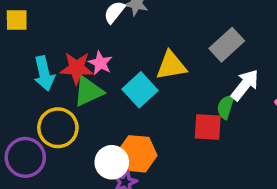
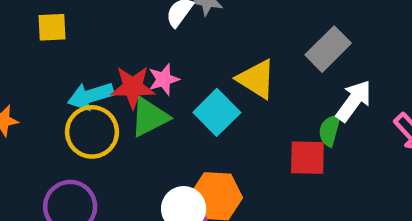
pink star: (100, 63) -> (164, 79), turned 30
yellow triangle: (171, 65) -> (256, 79), turned 44
cyan arrow: (44, 73) -> (91, 96), turned 88
yellow circle: (58, 128) -> (92, 132), moved

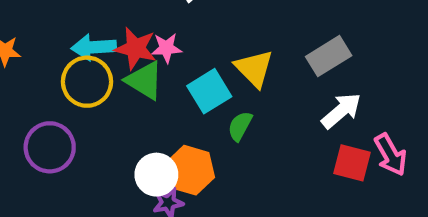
green triangle: (149, 117) -> (145, 80), turned 45
green semicircle: (330, 130) -> (240, 126), moved
red square: (307, 158) -> (352, 163), moved

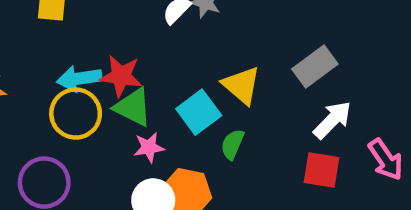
pink star: (166, 48) -> (149, 147), moved
red square: (352, 163) -> (322, 170), moved

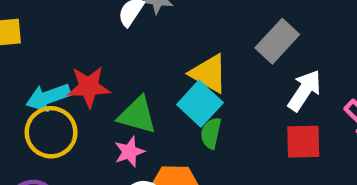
green triangle: (133, 107) -> (137, 115), moved
cyan square: (199, 112) -> (200, 104), moved

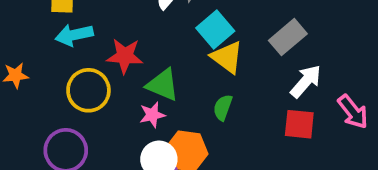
cyan arrow: (48, 97) -> (74, 35), moved
cyan square: (200, 104) -> (215, 30), moved

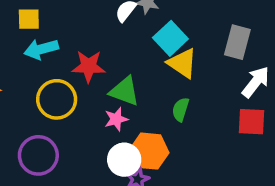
gray rectangle: (288, 37) -> (237, 42), turned -32

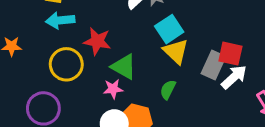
gray rectangle: (237, 42) -> (214, 65), moved
red square: (252, 122) -> (230, 54), moved

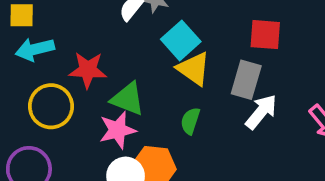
red square: (230, 54) -> (265, 35), moved
white arrow: (234, 77) -> (261, 112), moved
pink star: (113, 89) -> (118, 130), size x1.4

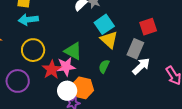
red square: (265, 35) -> (148, 27), turned -30
red star: (88, 70) -> (52, 70), moved, turned 30

